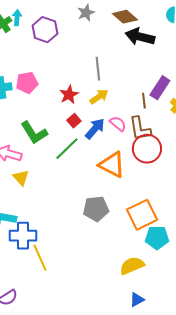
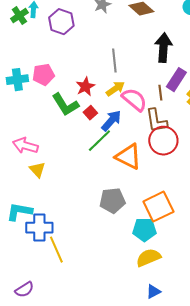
black arrow: (140, 37) -> (163, 48), moved, turned 80
pink semicircle: (118, 124) -> (134, 100), moved, size x1.5
green L-shape: (34, 133) -> (65, 105), moved
green line: (67, 149) -> (99, 141), moved
cyan pentagon: (157, 238) -> (144, 230), moved

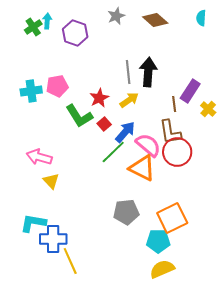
black arrow: (163, 48) -> (148, 72), moved
pink semicircle: (134, 100) -> (148, 145), moved

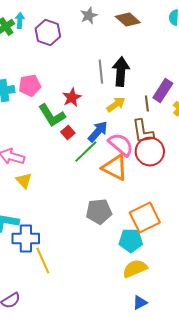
yellow arrow: (129, 100) -> (116, 105), moved
red square: (104, 124) -> (68, 133), moved

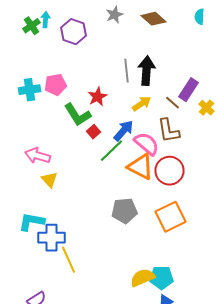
brown line: (147, 104) -> (172, 103), turned -42
red circle: (150, 152) -> (170, 171), moved
cyan pentagon: (131, 241) -> (162, 278), moved
yellow semicircle: (135, 269) -> (142, 278), moved

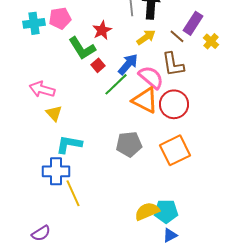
cyan L-shape: (32, 222) -> (69, 144), moved

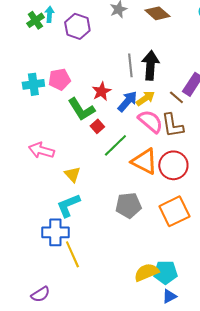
blue arrow: (128, 64) -> (127, 101), moved
pink semicircle: (151, 77) -> (150, 121), moved
yellow triangle: (54, 113) -> (72, 174), moved
cyan L-shape: (69, 144) -> (68, 205), turned -32

